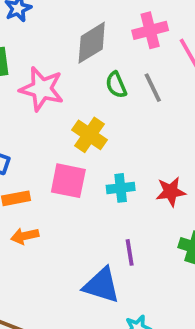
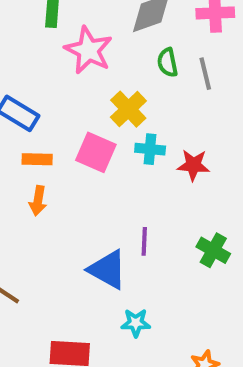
cyan cross: (121, 188) -> (150, 149), moved
red star: (171, 192) -> (193, 165), moved
orange arrow: (25, 236) -> (38, 201), turned -80

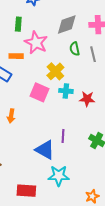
orange rectangle: (37, 159) -> (16, 56), moved
cyan star: (136, 323) -> (59, 176), size x1.5

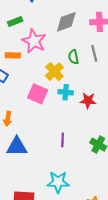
green rectangle: (18, 24) -> (15, 21), turned 64
green semicircle: (75, 49) -> (73, 57), moved
blue triangle: (45, 150) -> (17, 147), moved, turned -30

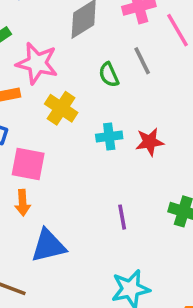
yellow cross: (54, 72) -> (61, 108), moved
pink square: (38, 94) -> (28, 164), moved

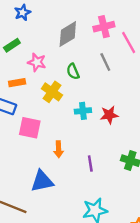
pink star: (37, 63) -> (37, 62), size x0.7
green semicircle: (109, 75) -> (73, 71), moved
orange arrow: (23, 203) -> (59, 149), moved

